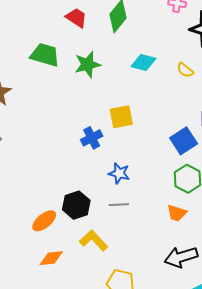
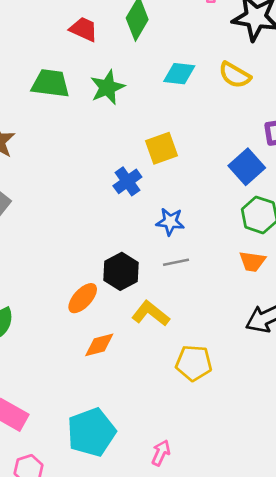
yellow semicircle: (185, 70) -> (235, 75), size x1.4

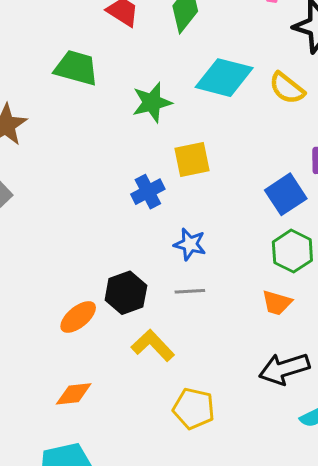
cyan diamond: (179, 74) -> (224, 78), size x1.5
green star: (107, 87) -> (152, 102), moved
orange diamond: (99, 345) -> (74, 394), moved

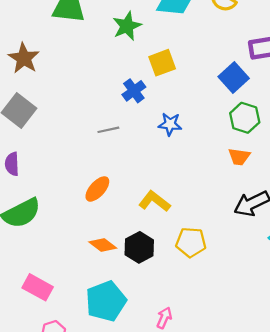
gray line: (190, 291) -> (108, 130), moved
black hexagon: (126, 293) -> (139, 247), moved
orange diamond: (74, 394) -> (103, 245), turned 52

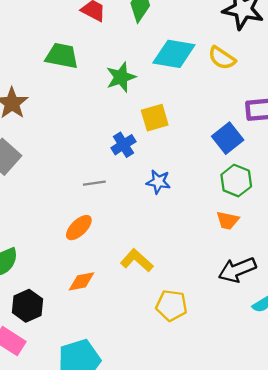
orange ellipse: (97, 189) -> (79, 228), moved
orange diamond: (103, 245) -> (82, 281), moved, turned -52
black hexagon: (139, 247) -> (27, 306), moved

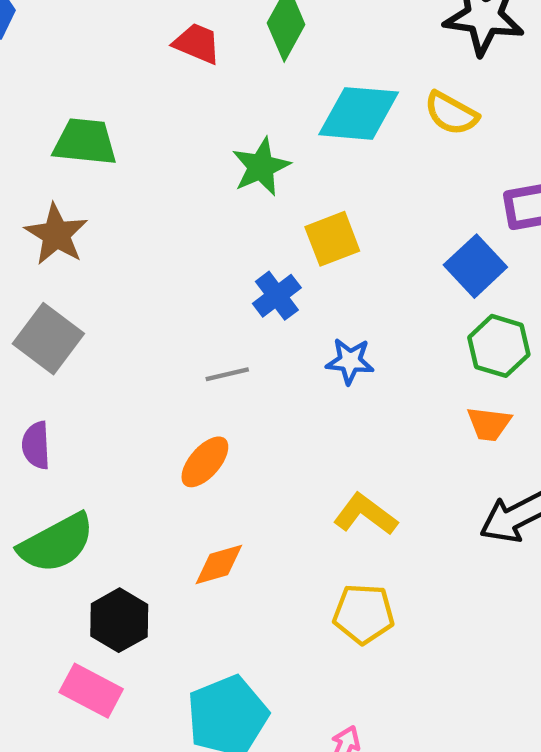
green trapezoid: (62, 56) -> (85, 142), moved
yellow L-shape: (137, 260) -> (365, 514), moved
yellow pentagon: (172, 305) -> (364, 614), moved

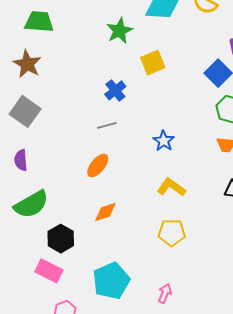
blue cross: (277, 296) -> (115, 90), moved
blue star: (350, 361) -> (164, 141), moved, turned 30

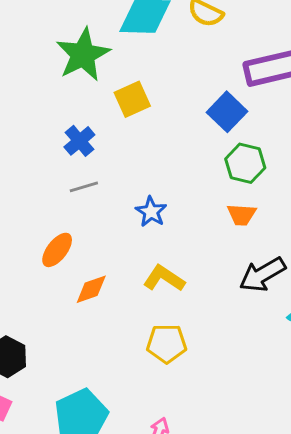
green star: (119, 31) -> (83, 55), size x1.4
gray line: (107, 125) -> (84, 187), moved
orange diamond: (105, 212) -> (91, 289), moved

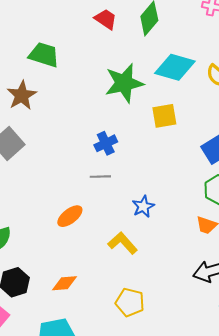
yellow square: (132, 99) -> (164, 116), moved
yellow L-shape: (164, 278) -> (123, 243), moved
orange diamond: (91, 289) -> (64, 283), moved

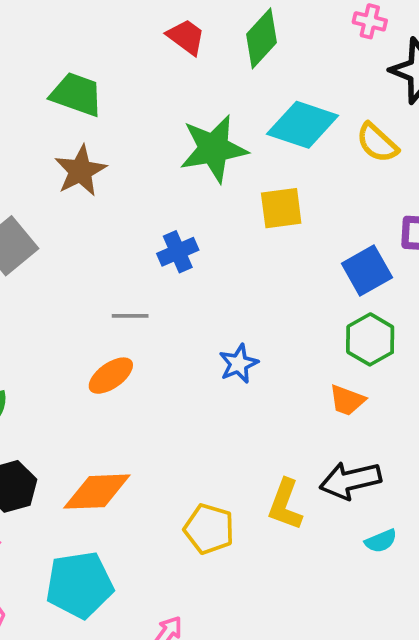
brown star: (22, 95) -> (80, 171), moved
gray line: (100, 177) -> (130, 316), moved
yellow L-shape: (123, 243) -> (285, 505), moved, turned -120
orange diamond: (64, 283) -> (97, 492), size x1.5

